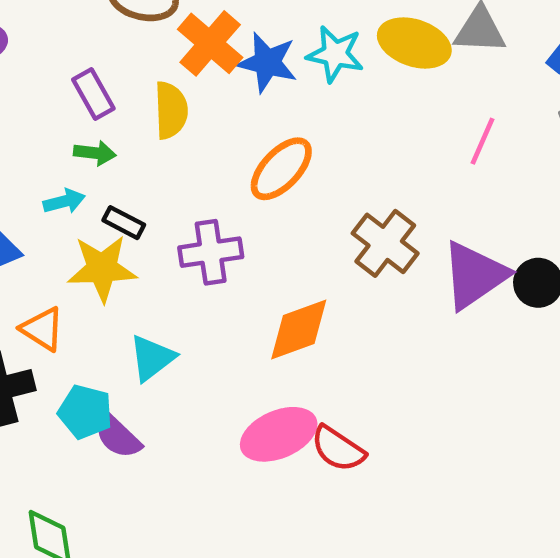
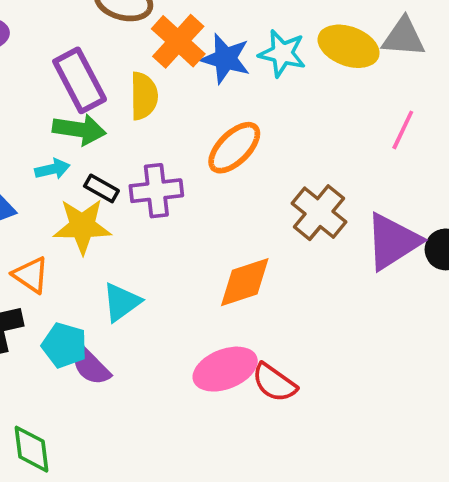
purple rectangle: (93, 94) -> (80, 80), size x1.5
green arrow: (95, 153) -> (79, 130), size x1.5
purple cross: (211, 252) -> (156, 191), moved

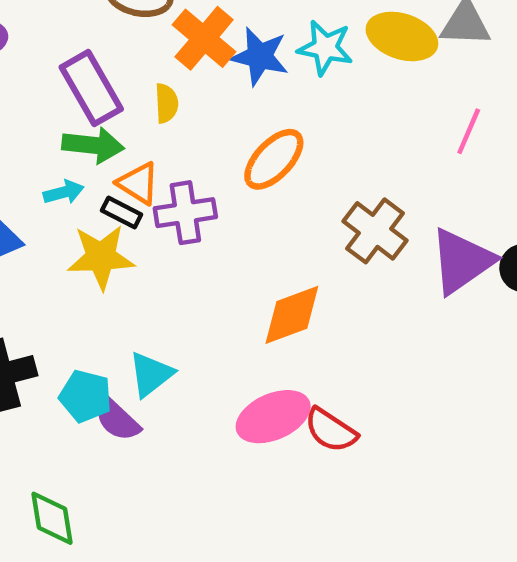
yellow semicircle: (144, 96) -> (166, 103), size x0.7
orange triangle: (31, 275) -> (138, 183), moved
cyan triangle: (122, 302) -> (151, 374), moved

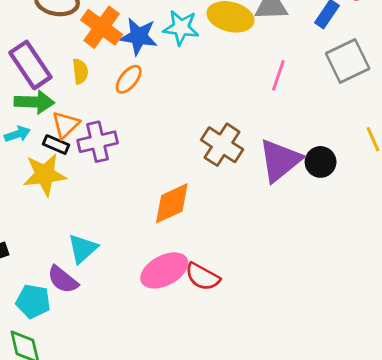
orange ellipse: (274, 159) -> (129, 79), moved, size x0.7
orange triangle: (138, 183) -> (66, 125), turned 48
cyan pentagon: (86, 396) -> (33, 301), moved

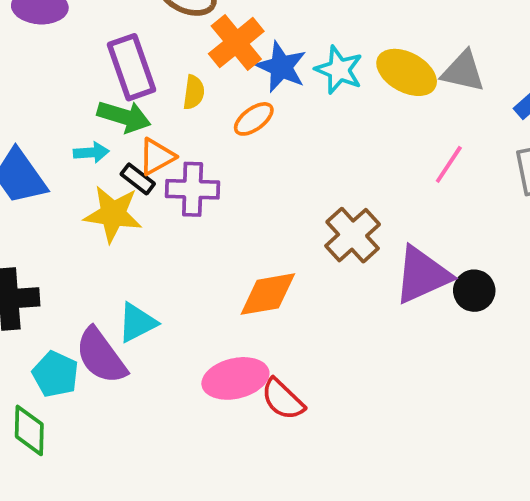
purple semicircle: (63, 280) -> (101, 356), size x1.4

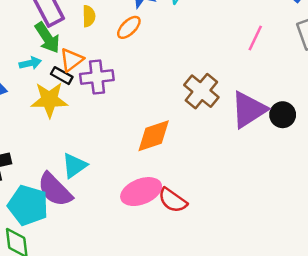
green arrow: (124, 117) -> (47, 38), turned 48
cyan pentagon: (55, 374) -> (28, 205), size x1.4

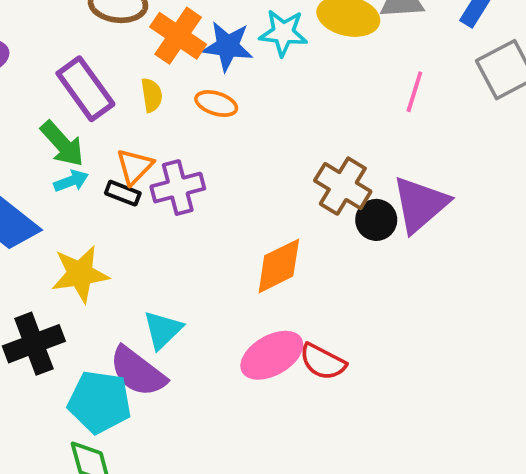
orange ellipse: (129, 27) -> (216, 104), turned 70
green arrow: (47, 38) -> (62, 144), moved
yellow star: (49, 100) -> (80, 274), moved
black circle: (283, 115) -> (376, 220), moved

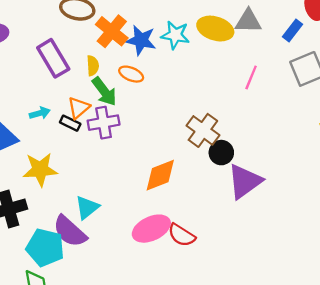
green arrow: (62, 144) -> (104, 92), moved
purple triangle: (420, 204) -> (245, 181), moved

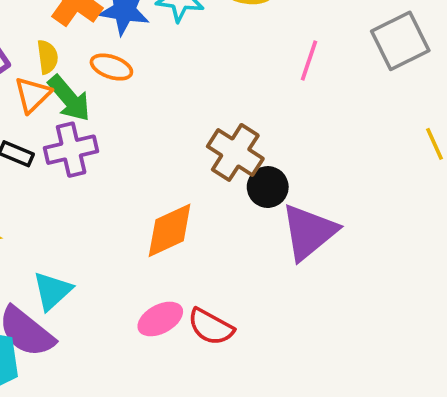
orange triangle: (79, 108) -> (33, 95), moved
pink ellipse: (151, 229) -> (160, 319), size x0.7

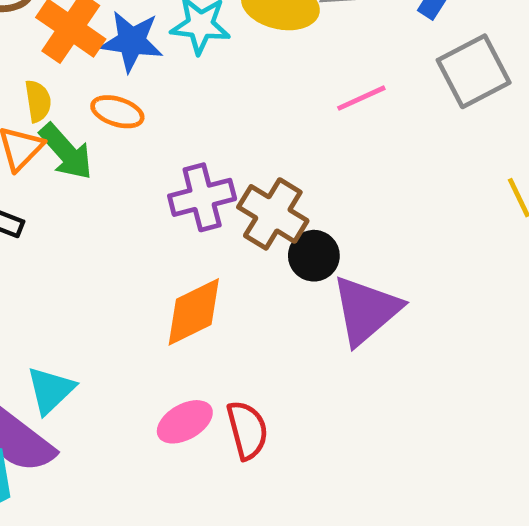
pink line: (309, 60) -> (361, 98), turned 48
purple cross: (71, 150) -> (202, 197), moved
red semicircle: (211, 327) -> (247, 430), turned -132

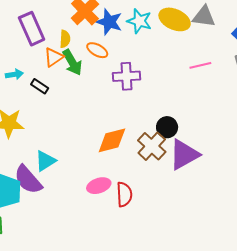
purple cross: (202, 197) -> (126, 76), moved
brown cross: (273, 214) -> (152, 146), moved

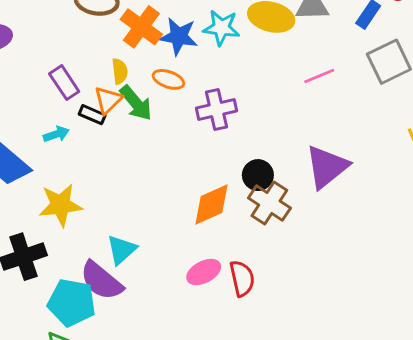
purple rectangle: (32, 29) -> (64, 83), moved, size x0.7
black rectangle: (40, 86) -> (92, 115), moved
black circle: (167, 127) -> (258, 175), moved
purple triangle: (184, 154) -> (327, 167), moved

